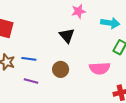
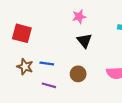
pink star: (79, 11) -> (79, 17), moved

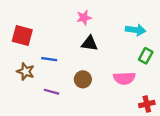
black triangle: (84, 41) -> (90, 43), turned -42
blue line: (47, 64) -> (49, 59), moved

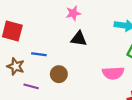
brown circle: (83, 79) -> (59, 74), moved
purple line: (51, 92) -> (31, 86), moved

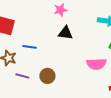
brown circle: (59, 74) -> (47, 76), moved

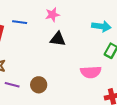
blue line: (29, 47) -> (20, 22), moved

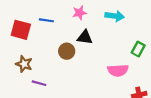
cyan arrow: (101, 26) -> (115, 16), moved
brown circle: (39, 85) -> (67, 51), moved

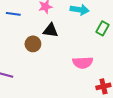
green rectangle: (138, 49) -> (102, 28), moved

